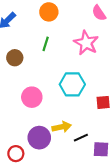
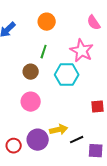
brown circle: (15, 58) -> (31, 72), moved
cyan hexagon: (72, 84) -> (67, 75), moved
red circle: (16, 154) -> (14, 146), moved

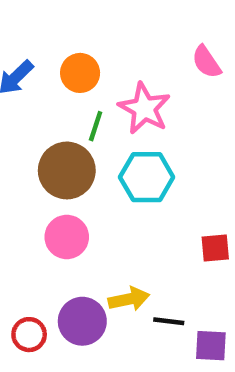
orange circle: (47, 22) -> (80, 73), moved
pink star: (82, 51) -> (144, 108), moved
brown circle: (31, 72) -> (67, 170), size x1.6
black line: (77, 140) -> (169, 321), turned 32

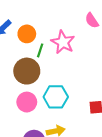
orange circle: (80, 73) -> (27, 34), moved
cyan hexagon: (147, 177) -> (56, 97), moved

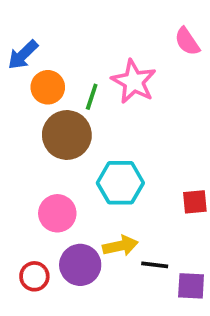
orange circle: (27, 34) -> (48, 87), moved
pink circle: (27, 102) -> (57, 213), moved

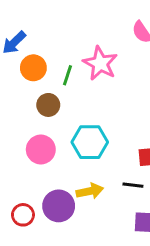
brown circle: (67, 135) -> (48, 105), size x0.6
pink circle: (57, 213) -> (41, 149), moved
black line: (155, 265) -> (133, 185), moved

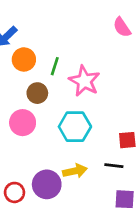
pink star: (100, 63) -> (84, 81), moved
pink circle: (41, 149) -> (23, 123), moved

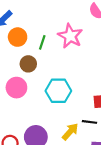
pink star: (84, 81) -> (70, 36), moved
yellow arrow: (75, 171) -> (70, 132), moved, turned -36

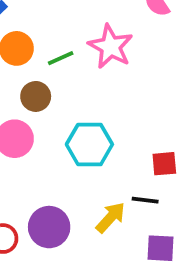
green line: (42, 42) -> (61, 58), turned 48

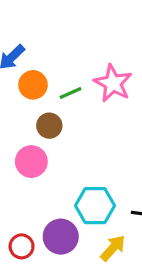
cyan hexagon: (89, 144) -> (95, 206), moved
yellow arrow: (111, 217) -> (113, 248), moved

